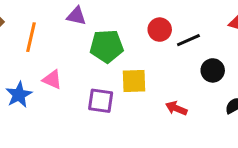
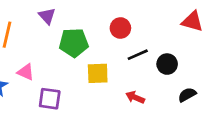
purple triangle: (76, 16) -> (47, 16), turned 36
black line: (188, 40) -> (138, 55), moved
purple square: (101, 101) -> (50, 99), moved

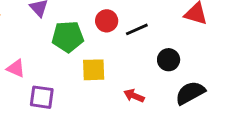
red circle: (120, 28) -> (107, 21), moved
black line: (138, 55) -> (137, 29), moved
black semicircle: (187, 95) -> (190, 93), size x1.5

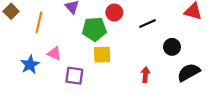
red circle: (107, 21) -> (114, 12), moved
yellow square: (94, 70) -> (102, 55), moved
red arrow: (134, 96) -> (145, 75), turned 72

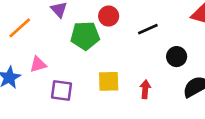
orange line: (39, 22) -> (20, 28), turned 35
pink triangle: (54, 54) -> (38, 64), turned -40
yellow square: (102, 55) -> (109, 81), moved

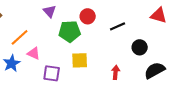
orange line: (20, 28) -> (20, 37), moved
pink triangle: (38, 64) -> (34, 53), turned 40
yellow square: (109, 81) -> (80, 60), moved

